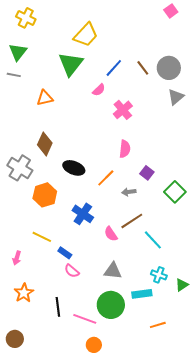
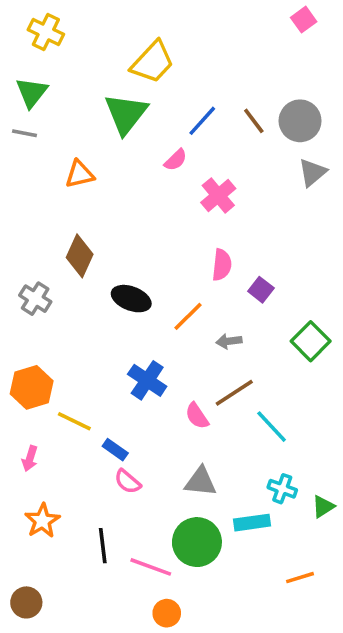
gray cross: (20, 168) -> (35, 299), size x0.7
purple square: (147, 173) -> (261, 290), moved
orange hexagon: (45, 195) -> (32, 387), moved
orange line: (158, 325) -> (300, 578), moved

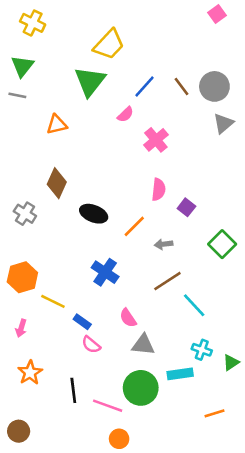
pink semicircle: (197, 416) -> (128, 318), moved

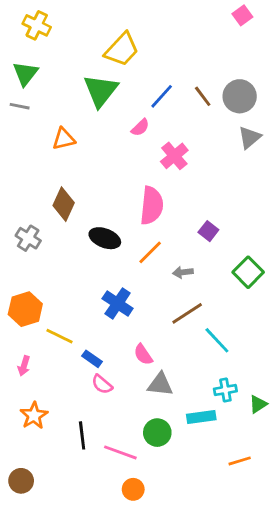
pink semicircle: (159, 190) -> (152, 206), moved, size x1.5
cyan cross: (202, 350) -> (225, 390), turned -30
green circle: (141, 388) -> (157, 433), size x0.7

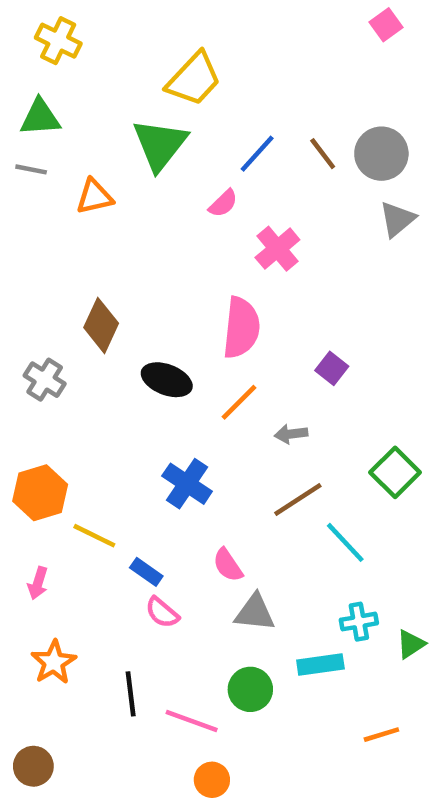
green triangle: (25, 74) -> (40, 117), turned 48
orange triangle: (64, 139) -> (94, 197), moved
green square: (248, 272) -> (395, 472), moved

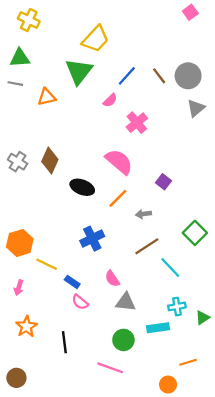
pink semicircle: (241, 328) -> (119, 162), turned -56
gray cross: (45, 380) -> (18, 162), moved
blue cross: (187, 484) -> (92, 239), turned 30
pink line: (192, 721) -> (110, 368), moved
orange circle: (212, 780) -> (168, 385), moved

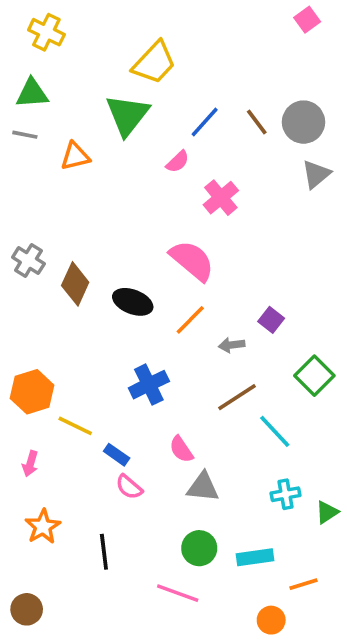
brown diamond: (50, 161) -> (75, 284), moved
purple square: (164, 182) -> (271, 320), moved
cyan rectangle: (158, 328) -> (255, 557), moved

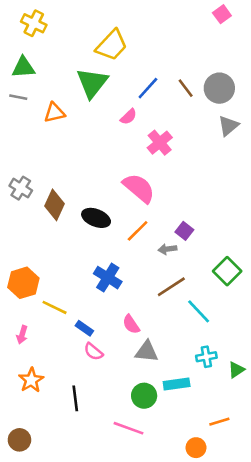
purple square: (271, 320) -> (184, 231), moved
blue cross: (149, 385) -> (108, 278), turned -32
cyan rectangle: (255, 557) -> (177, 384), moved

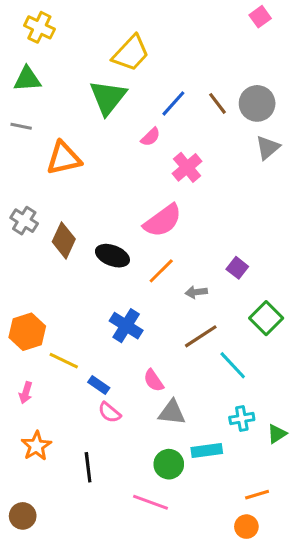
gray line: (18, 97) -> (21, 126), moved
orange triangle: (55, 113) -> (64, 158), moved, size x1.4
pink semicircle: (139, 188) -> (163, 221), turned 104
purple square: (184, 231) -> (237, 268), moved
orange circle: (196, 448) -> (246, 527), moved

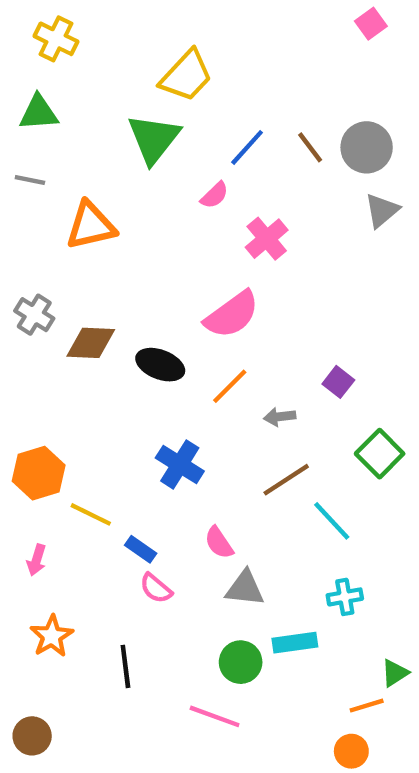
brown diamond: (64, 240) -> (91, 343), turned 68
green triangle: (277, 434) -> (395, 673), moved

